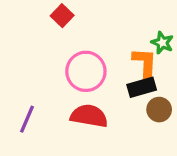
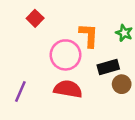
red square: (62, 16) -> (35, 18), moved
orange L-shape: (145, 63) -> (89, 35), moved

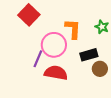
red square: (35, 18) -> (29, 15), size x1.5
purple line: (20, 92) -> (38, 59), moved

